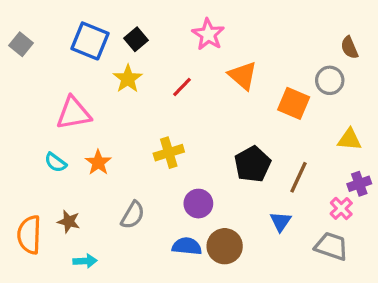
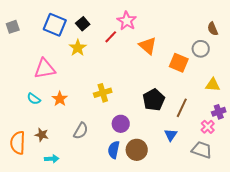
gray square: (21, 44) -> (13, 27), turned 32
red line: (182, 87) -> (111, 37), moved
blue semicircle: (187, 246) -> (114, 150), turned -84

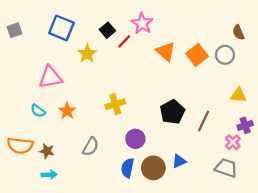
black square: (83, 24) -> (107, 30), moved
orange square: (179, 63) -> (197, 55), moved, turned 30
blue triangle: (171, 135) -> (179, 161), moved, turned 32
orange semicircle: (18, 143) -> (20, 146), moved, turned -85
cyan arrow: (52, 159) -> (49, 175), moved

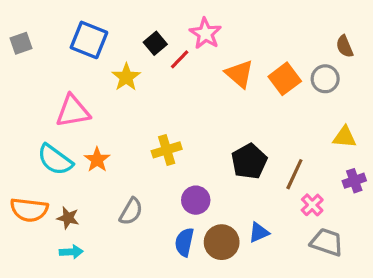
cyan semicircle: (38, 111) -> (55, 160), size x1.6
pink cross: (233, 142) -> (312, 205), moved

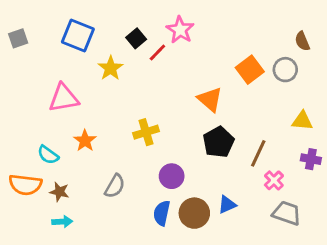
orange triangle: (239, 74) -> (210, 99), moved
cyan semicircle: (55, 160) -> (48, 155), moved, size x0.7
purple cross: (354, 181) -> (311, 159), turned 30

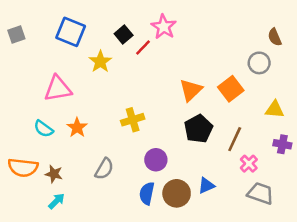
orange square: (250, 70) -> (231, 89), moved
orange triangle: (210, 99) -> (191, 90), turned 35
cyan semicircle: (48, 155) -> (44, 129), moved
cyan arrow: (62, 222) -> (56, 201), turned -42

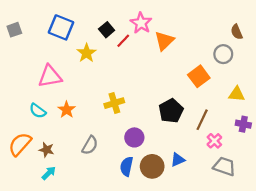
orange triangle: (191, 90) -> (164, 41), moved
orange semicircle: (23, 168) -> (20, 144), turned 125

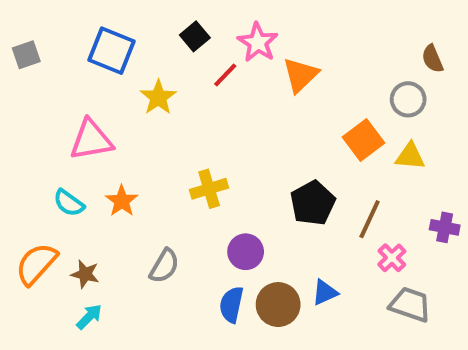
black square: (107, 30) -> (195, 36), moved
yellow triangle: (237, 94) -> (410, 156), moved

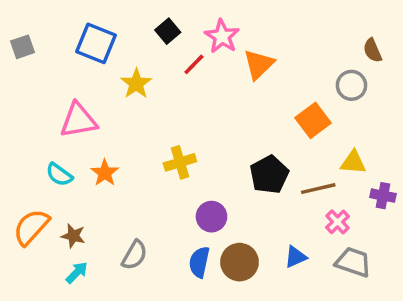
yellow triangle: (410, 156) -> (353, 162), moved
brown line: (370, 219) -> (318, 189), turned 52
gray semicircle: (164, 266) -> (134, 255), moved
blue triangle: (325, 292) -> (295, 257), moved

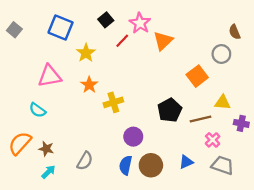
gray square: (22, 47) -> (14, 30), turned -32
orange star: (105, 173) -> (89, 85), moved

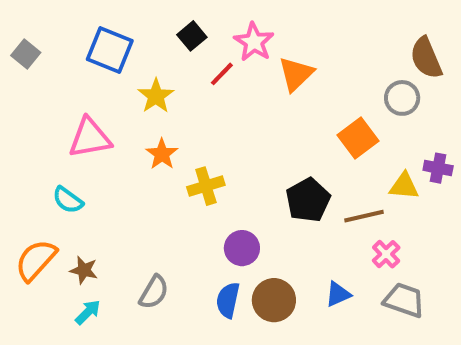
brown semicircle: (235, 32) -> (426, 58), size x1.5
purple cross: (241, 123) -> (438, 168), moved

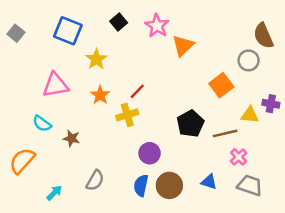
red line: (222, 74) -> (137, 91), moved
brown star: (84, 270) -> (72, 138), moved
blue triangle: (338, 294) -> (209, 182), turned 42

